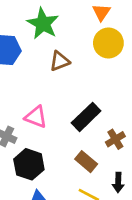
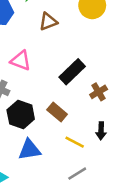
pink triangle: (36, 117) -> (21, 61), moved
brown rectangle: (86, 162) -> (57, 112), moved

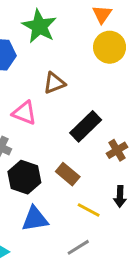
brown triangle: (48, 22) -> (54, 83), moved
gray line: (77, 174) -> (78, 247), moved

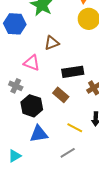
black rectangle: (86, 126) -> (73, 72), turned 35
brown rectangle: (68, 174) -> (61, 95), moved

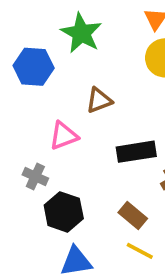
pink triangle: (32, 63) -> (64, 136), turned -42
brown rectangle: (61, 95) -> (133, 215), moved

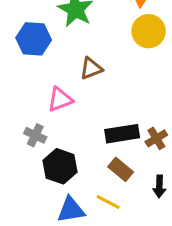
black rectangle: (136, 152) -> (122, 134), moved
yellow line: (140, 251) -> (108, 202), moved

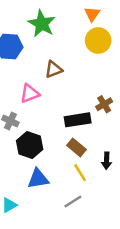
brown cross: (156, 138) -> (104, 104), moved
yellow line: (108, 202) -> (80, 173), moved, turned 30

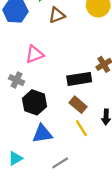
brown triangle: (54, 69) -> (57, 15), moved
gray line: (73, 202) -> (60, 163), moved

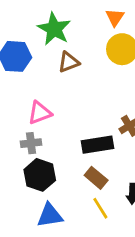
gray cross: (17, 80) -> (31, 143), moved, turned -32

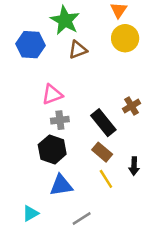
gray cross: (31, 143) -> (60, 120), moved
black rectangle: (98, 145) -> (103, 123), turned 60

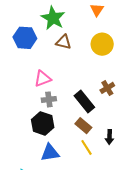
yellow circle: (125, 38) -> (102, 44), moved
brown triangle: (78, 50) -> (63, 42), turned 35

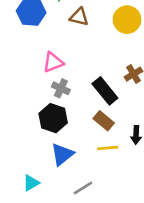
gray cross: (49, 99) -> (61, 88), turned 32
yellow line: (86, 147) -> (108, 148), turned -63
blue triangle: (50, 153) -> (62, 154), turned -30

